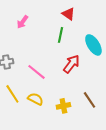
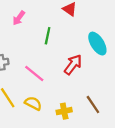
green line: (60, 35) -> (48, 36), moved

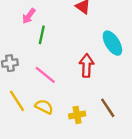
green line: (48, 36) -> (42, 35), moved
red arrow: (73, 65) -> (87, 65), turned -35

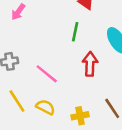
pink arrow: (29, 16) -> (18, 12), moved
green line: (42, 35) -> (75, 32), moved

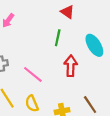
yellow semicircle: (45, 107) -> (32, 104), turned -140

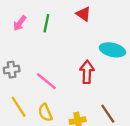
green line: (58, 38) -> (46, 23), moved
cyan ellipse: (94, 45) -> (112, 50), turned -45

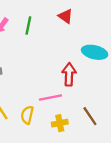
pink line: (46, 81) -> (50, 98), moved, turned -50
yellow semicircle: (45, 112) -> (27, 115), turned 36

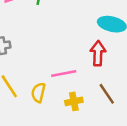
red arrow: (69, 74) -> (98, 53), moved

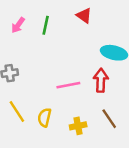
pink line: (64, 74) -> (68, 85), moved

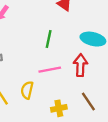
green line: (46, 25) -> (49, 39), moved
yellow semicircle: (44, 117) -> (27, 90), moved

